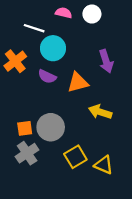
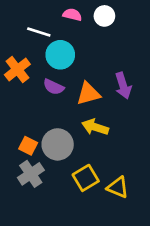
purple arrow: (106, 61) -> (123, 86), moved
yellow arrow: (100, 112) -> (95, 127), moved
orange square: (25, 128) -> (28, 146), turned 35

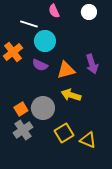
pink semicircle: (72, 15) -> (54, 11), turned -128
white circle: (104, 16) -> (89, 12), moved
orange square: (28, 146) -> (21, 109), turned 32

